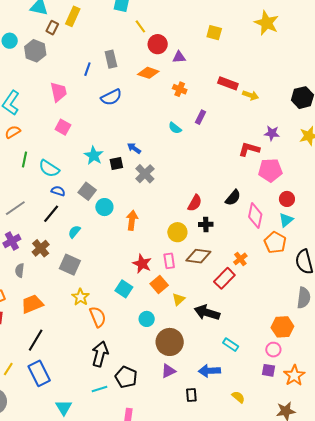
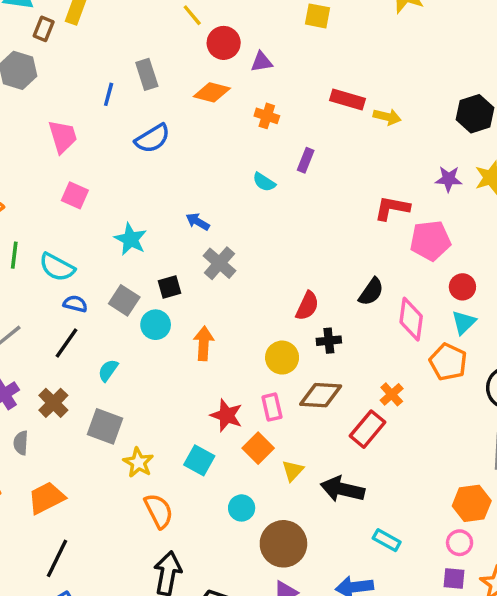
purple star: (272, 133) -> (449, 179), moved
black square: (116, 163) -> (169, 287), moved
yellow star: (81, 297) -> (138, 462), moved

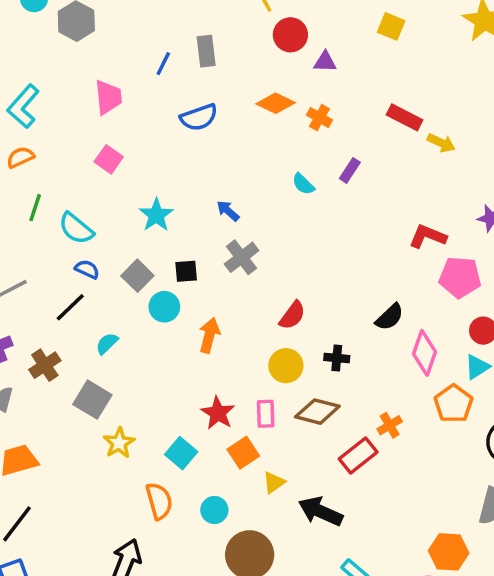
orange diamond: (212, 92) -> (276, 103), moved
red semicircle: (307, 306) -> (292, 315), moved
orange semicircle: (159, 511) -> (159, 501), moved

